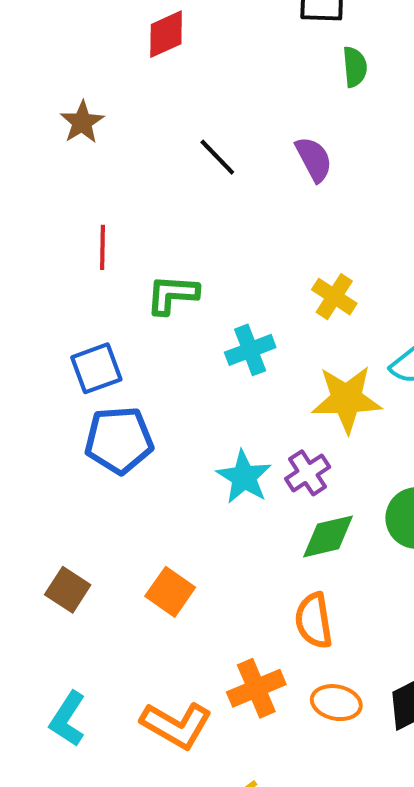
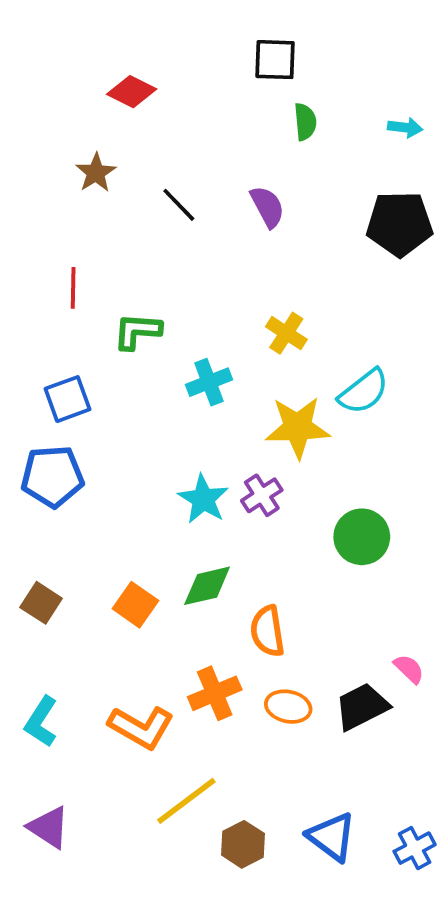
red diamond: (166, 34) -> (132, 92), turned 51
brown star: (82, 122) -> (96, 173), moved
blue pentagon: (119, 440) -> (52, 476), moved
green diamond: (328, 536) -> (207, 586), moved

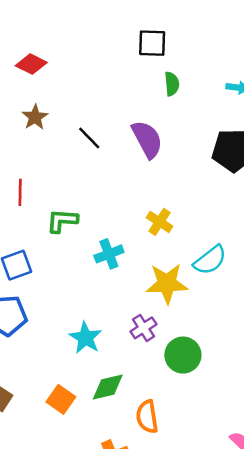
red diamond: (132, 92) -> (31, 64), moved
purple semicircle: (267, 207) -> (147, 139), size x1.4
cyan star: (203, 499) -> (86, 338), moved
green circle: (362, 537) -> (183, 355), moved

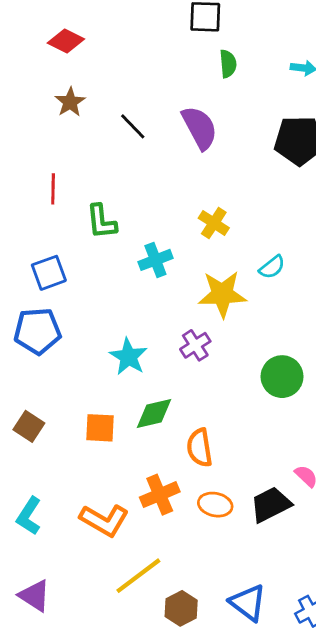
green L-shape: (62, 221) -> (101, 222), turned -100
cyan semicircle: (210, 260) -> (272, 267), size x0.7
green circle: (183, 355) -> (282, 377), moved
orange square: (61, 399) -> (100, 428), turned -32

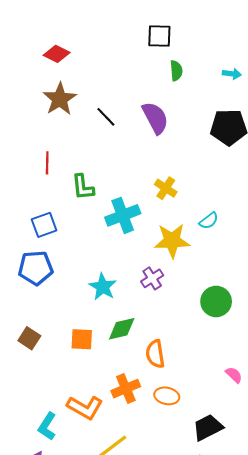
brown star: (70, 102) -> (60, 99), size x1.5
cyan cross: (155, 260) -> (123, 215), size x1.4
black trapezoid: (271, 505) -> (208, 427), moved
cyan L-shape: (29, 516) -> (47, 426), moved

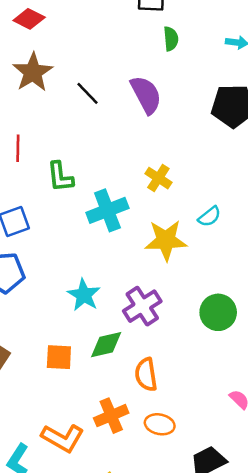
purple cross: (152, 278) -> (142, 306), moved, size x1.4

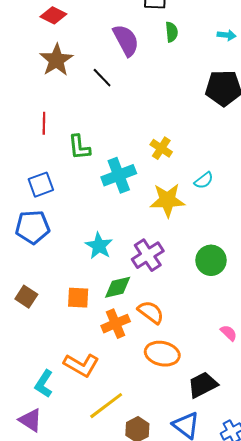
purple semicircle: (146, 95) -> (126, 40), moved
orange semicircle: (146, 375) -> (151, 312), turned 136
orange cross: (111, 416) -> (116, 324), moved
orange ellipse: (160, 424) -> (162, 354), size x1.4

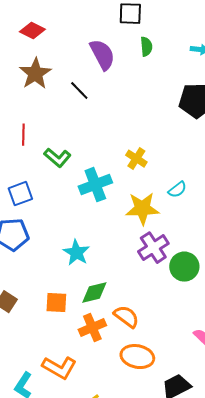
green L-shape: (79, 147) -> (57, 158), turned -44
purple cross: (148, 255) -> (153, 248), moved

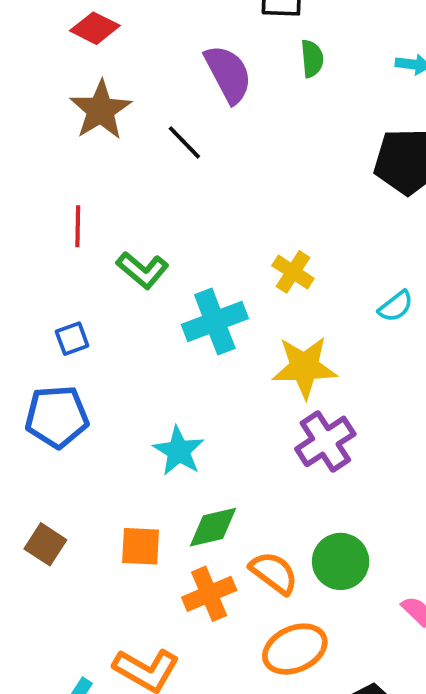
cyan semicircle: (177, 190) -> (396, 306), moved
blue square: (20, 194) -> (72, 339), size x0.7
green circle: (184, 267) -> (341, 561), moved
orange ellipse: (137, 357) -> (295, 649), turned -36

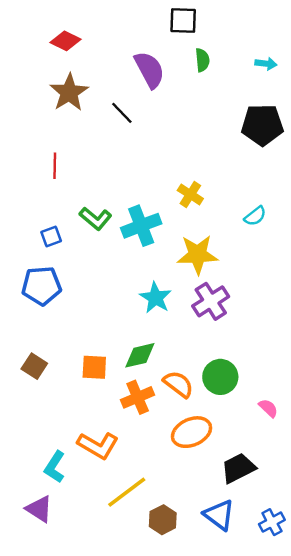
green L-shape: (142, 270) -> (96, 218), moved
cyan star: (179, 451) -> (156, 298), moved

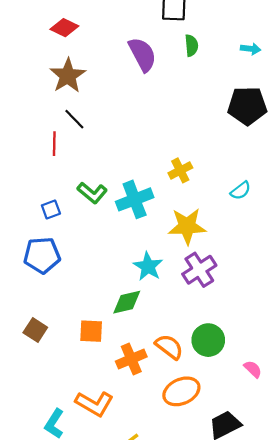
black line: (122, 113) -> (74, 119), moved
yellow cross: (190, 194) -> (180, 170), turned 30
green diamond: (140, 355) -> (127, 302), moved

